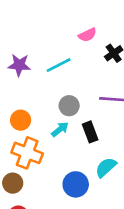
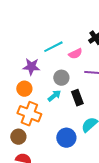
pink semicircle: (87, 35) -> (75, 54), moved
purple star: (19, 65) -> (31, 67), moved

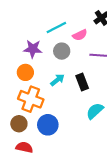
gray circle: (61, 78) -> (62, 51), moved
blue circle: (66, 138) -> (48, 125), moved

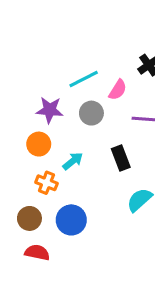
pink semicircle: (80, 35) -> (118, 90), turned -32
cyan arrow: (57, 80) -> (73, 161), moved
orange cross: (31, 99) -> (46, 183), size x0.6

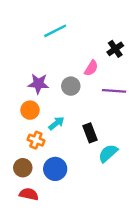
cyan line: (84, 79) -> (55, 31), moved
black rectangle: (121, 158) -> (90, 133), moved

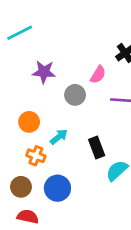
cyan line: (55, 31) -> (20, 33), moved
purple star: (38, 84) -> (44, 72), moved

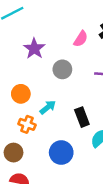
purple star: (44, 72) -> (34, 49), turned 30
pink semicircle: (98, 75) -> (81, 39), moved
blue circle: (57, 188) -> (61, 153), moved

